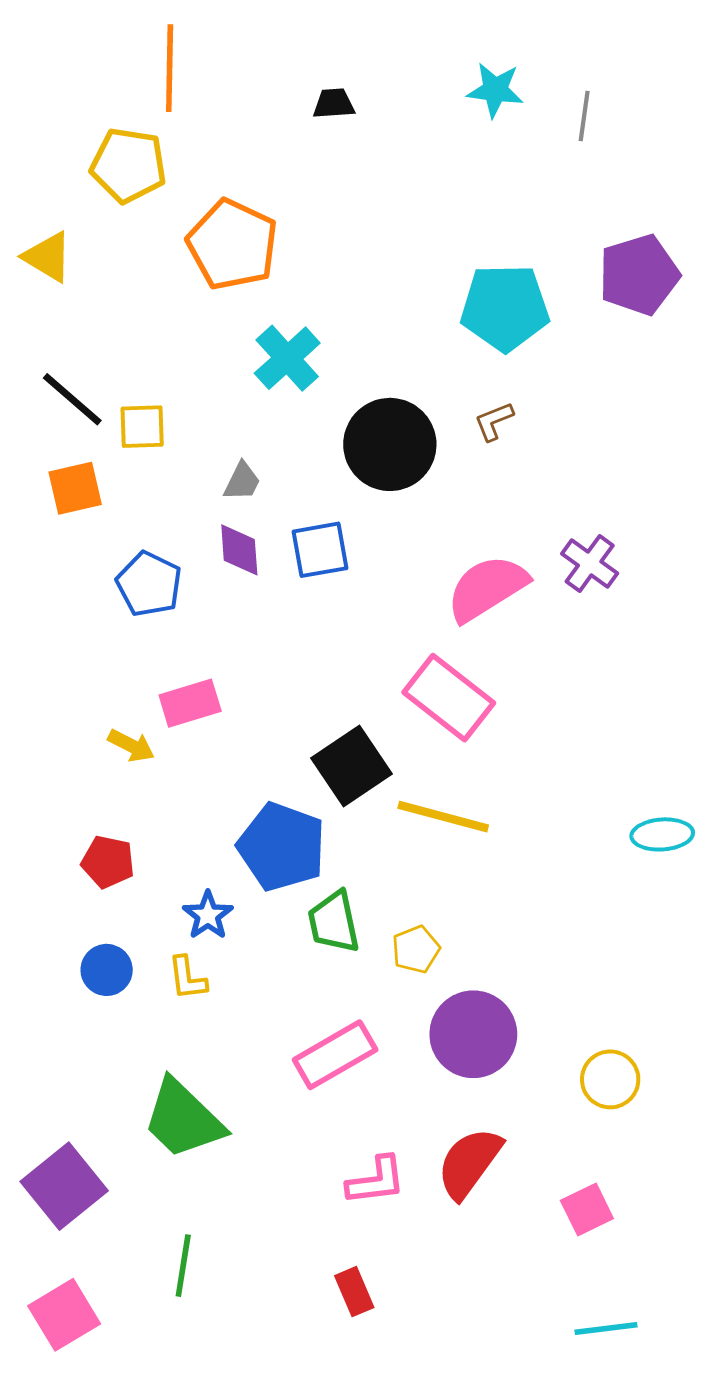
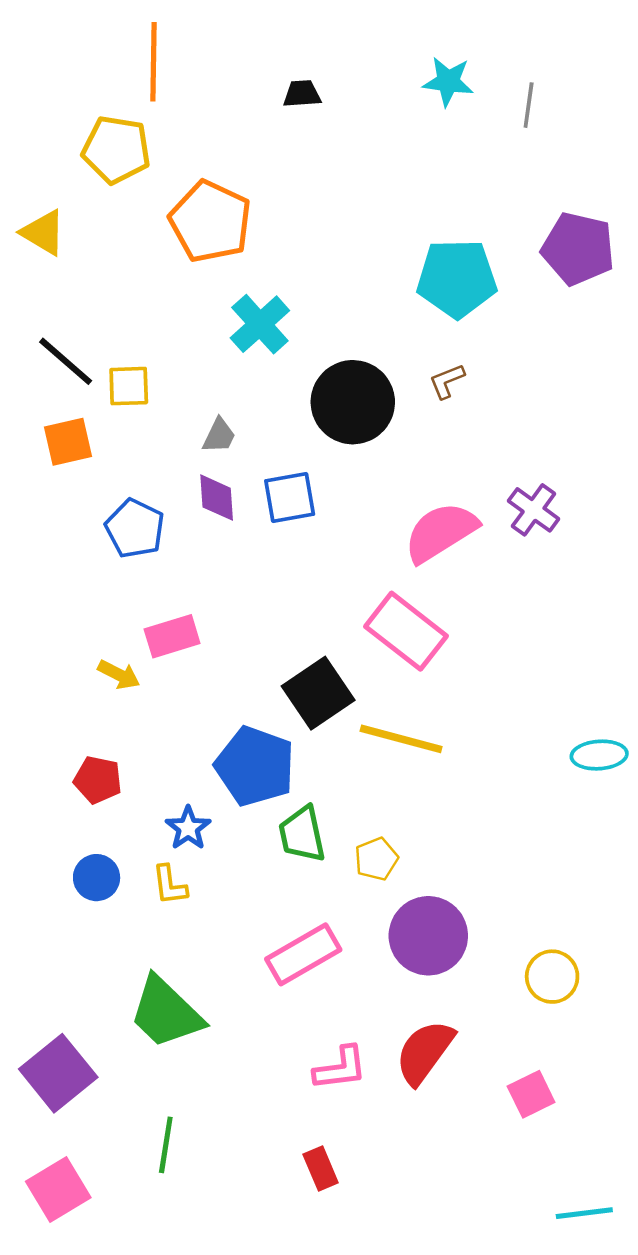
purple pentagon: (639, 275) -> (578, 249), turned 30
cyan line: (606, 1328) -> (584, 1213), moved

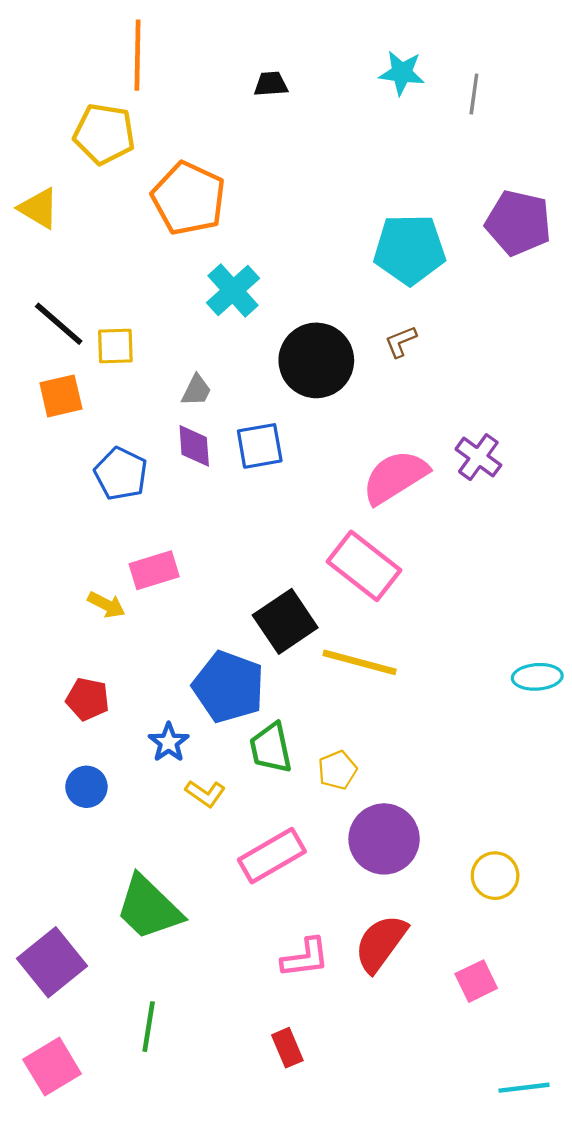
yellow L-shape: (170, 885) -> (205, 793), moved, turned -48

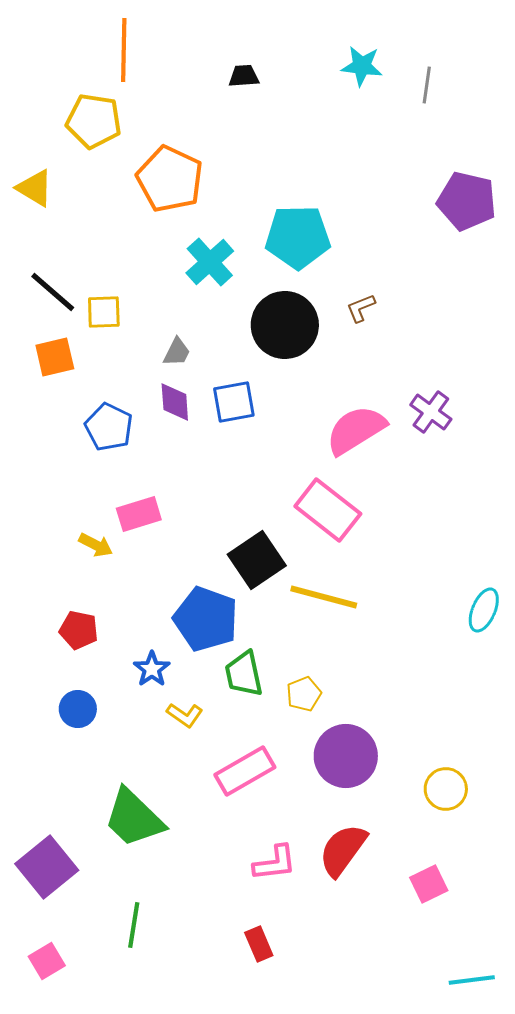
cyan pentagon: (410, 249) -> (298, 237), moved
cyan ellipse: (537, 677) -> (484, 610), turned -63
pink square: (52, 1067) -> (47, 961), size x0.7

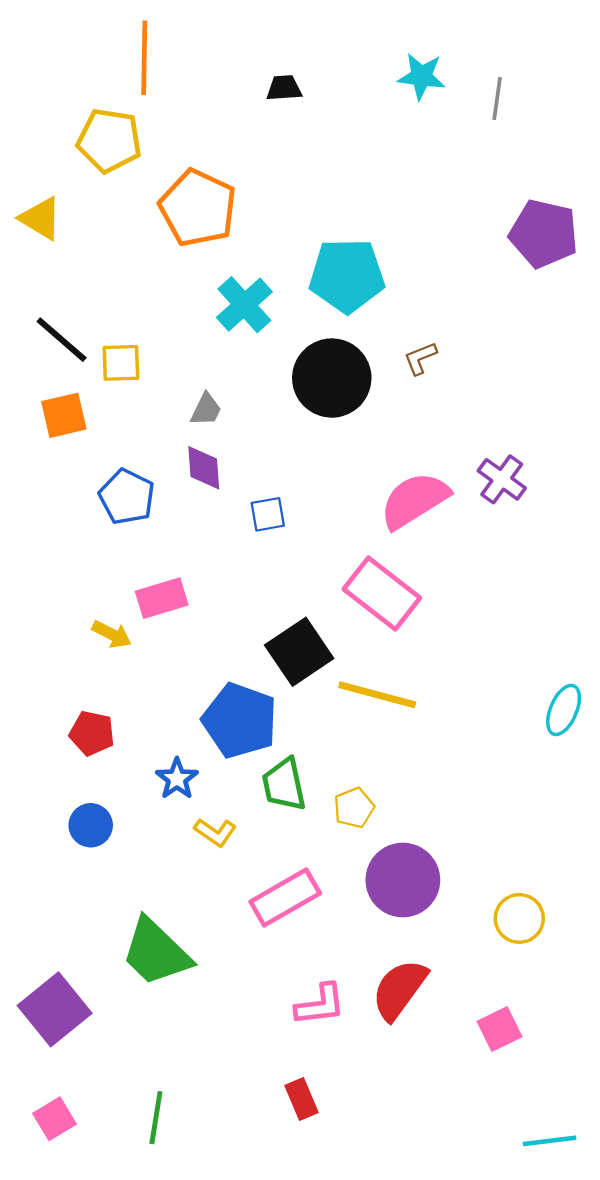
blue square: (234, 402) -> (268, 514), moved, size x0.7
green line: (134, 925) -> (156, 1118), moved

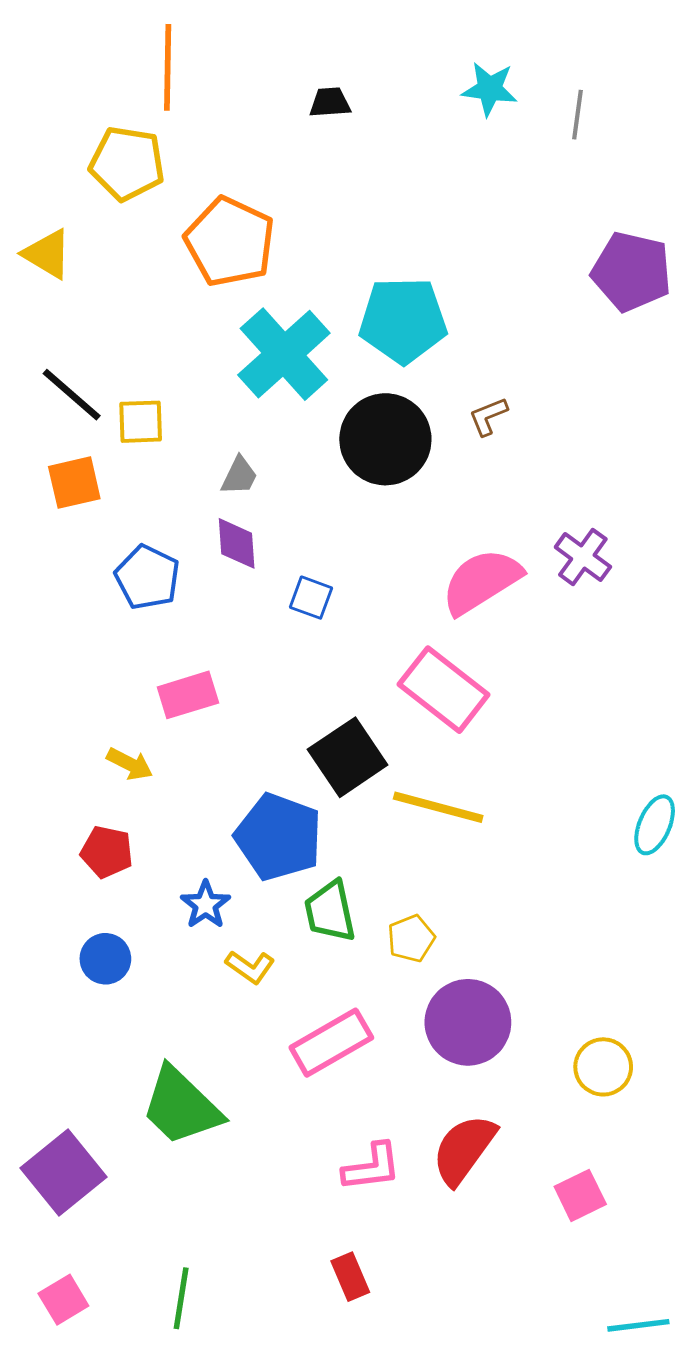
cyan cross: (244, 305) -> (284, 354), size x1.4
blue square: (268, 514) -> (311, 598), turned 30
yellow arrow: (112, 634) -> (130, 764), moved

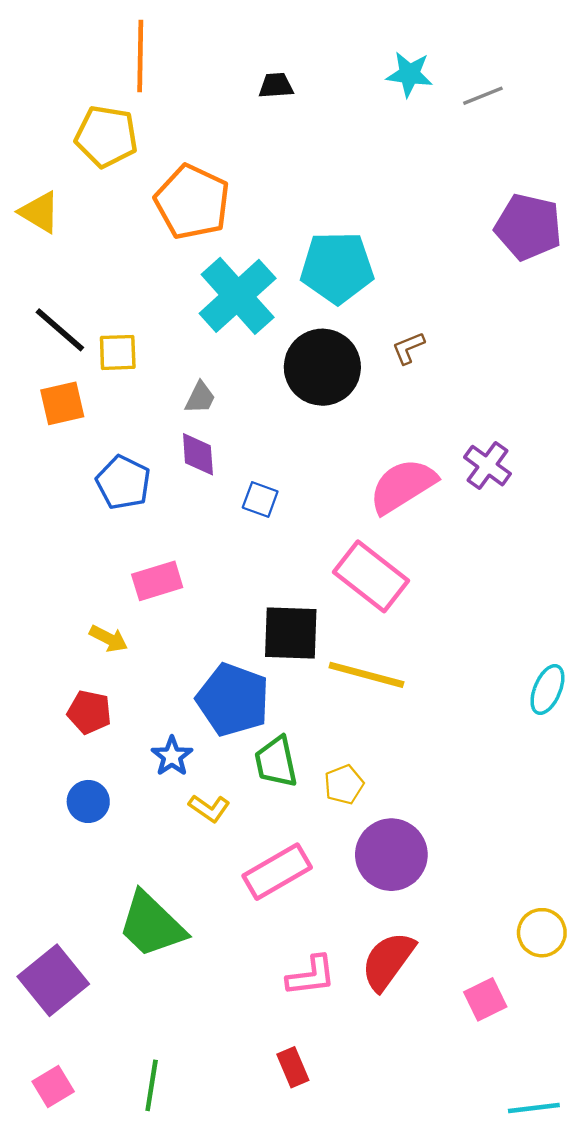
gray line: (577, 115) -> (483, 96), turned 60
black square: (348, 757) -> (291, 633), turned 36
yellow circle: (603, 1067) -> (542, 933), moved

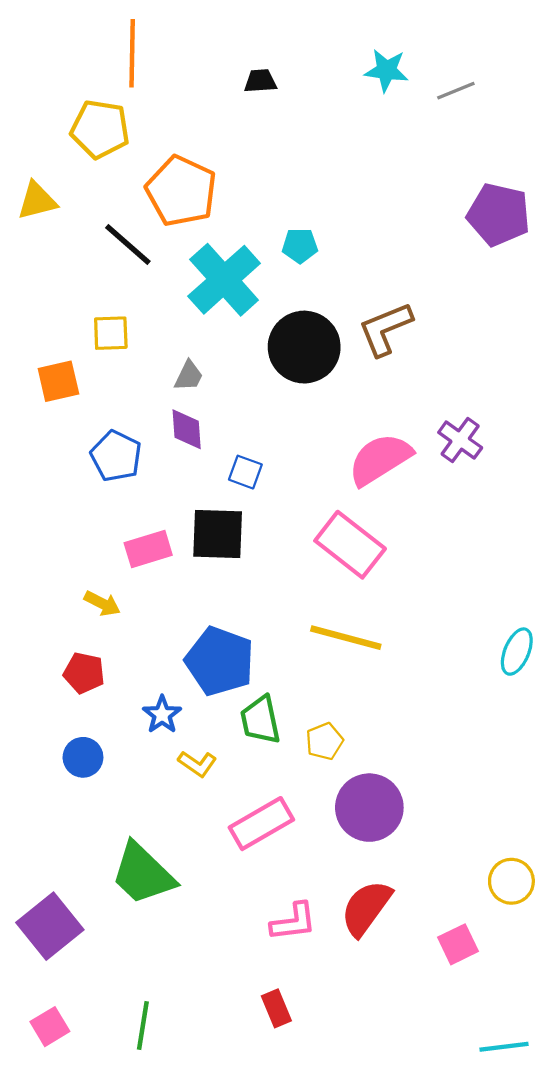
yellow triangle: (40, 212) -> (37, 201), turned -45
cyan pentagon: (337, 268) -> (300, 246), moved, size x0.5
black line: (60, 330) -> (128, 244), moved
brown L-shape: (408, 348) -> (385, 329), size x1.8
black square: (291, 633) -> (218, 534), moved

